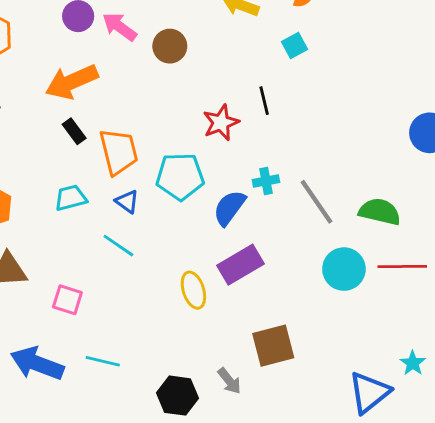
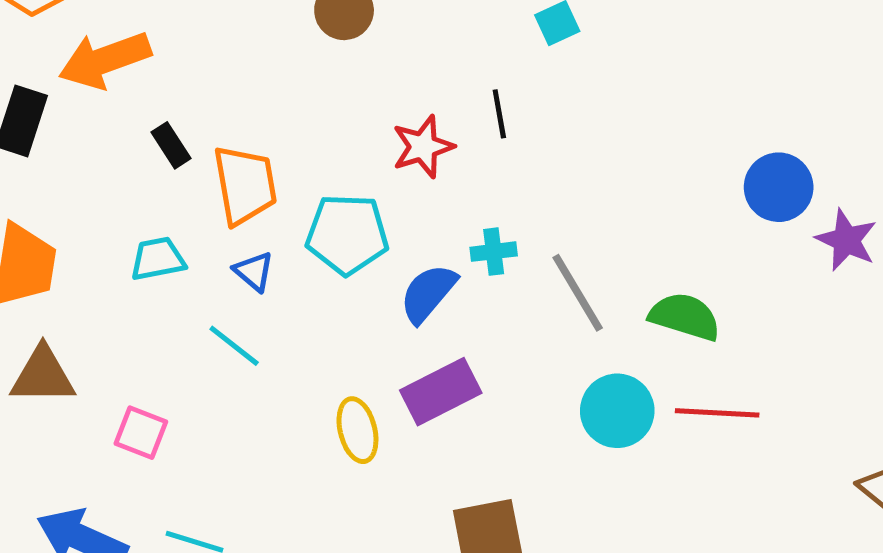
orange arrow: (72, 82) -> (105, 60), moved

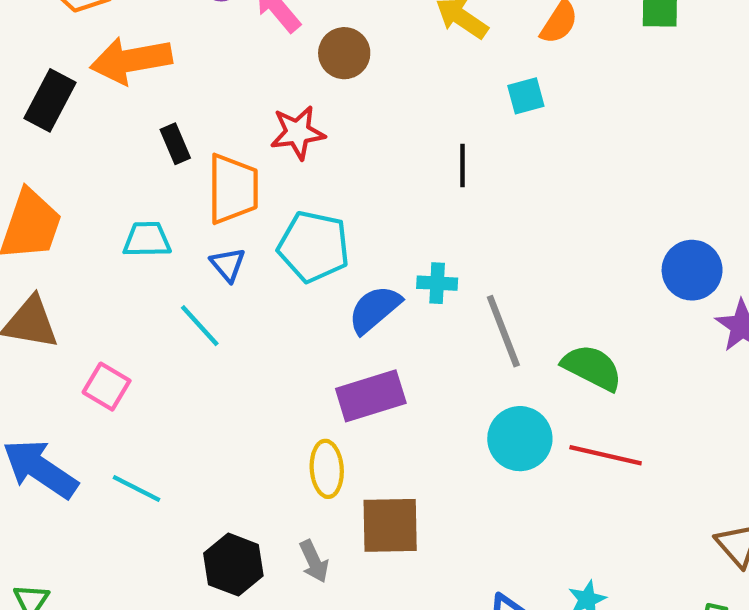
red star: (423, 147) -> (298, 132), moved
yellow ellipse: (357, 430) -> (327, 469), moved

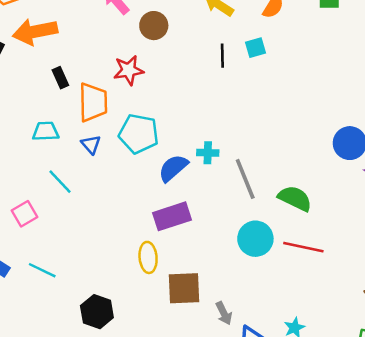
black line: (463, 165) -> (222, 56), moved
cyan line: (200, 326) -> (60, 182), moved
pink square: (107, 387) -> (25, 214), turned 30
gray arrow: (314, 561) -> (224, 313), moved

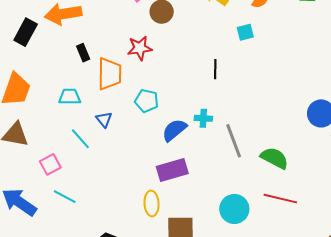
black line: (222, 56) -> (215, 69), moved
cyan pentagon: (139, 134) -> (147, 101), size x0.7
blue triangle: (91, 144) -> (104, 119), moved
cyan circle: (255, 239) -> (234, 209), moved
cyan line: (42, 270) -> (65, 197), moved

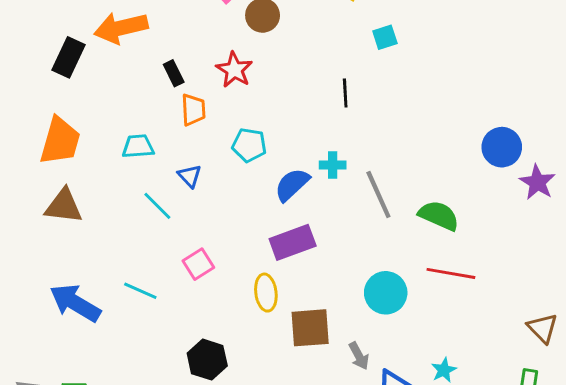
red star: (140, 48) -> (234, 70), turned -30
black rectangle: (83, 53) -> (174, 73), moved
orange trapezoid: (110, 74) -> (193, 110), size x0.7
pink square: (50, 164) -> (198, 264), moved

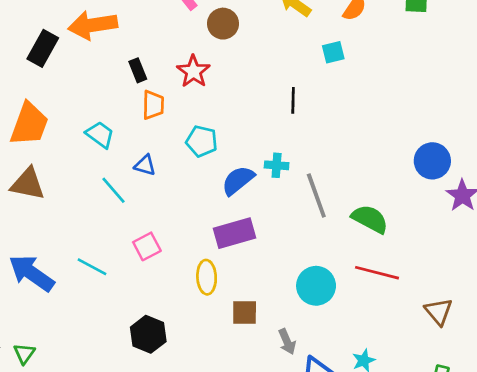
cyan trapezoid: (138, 146) -> (100, 135), turned 36
blue triangle: (190, 176) -> (145, 165), turned -35
brown square: (310, 328) -> (245, 312), size x0.7
brown triangle: (543, 328) -> (439, 312), moved

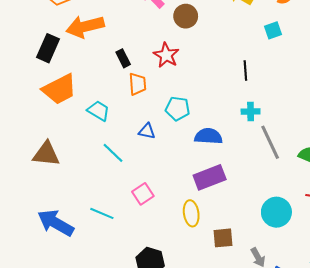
orange trapezoid: (29, 124) -> (59, 89), moved, turned 48
blue triangle: (145, 165) -> (147, 131), moved
cyan cross: (277, 165) -> (251, 112), moved
blue semicircle: (238, 180) -> (208, 136), turned 48

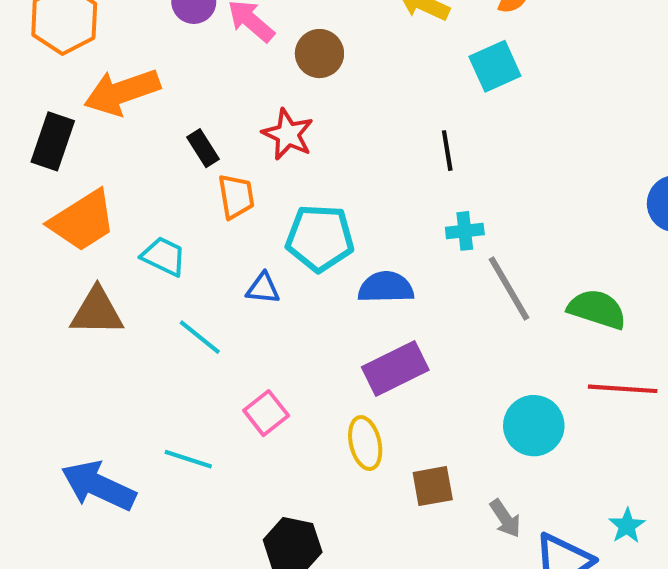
cyan square: (273, 30) -> (495, 66), size x1.4
cyan pentagon: (178, 109) -> (320, 238), size x1.4
brown triangle: (46, 154) -> (97, 312), moved

